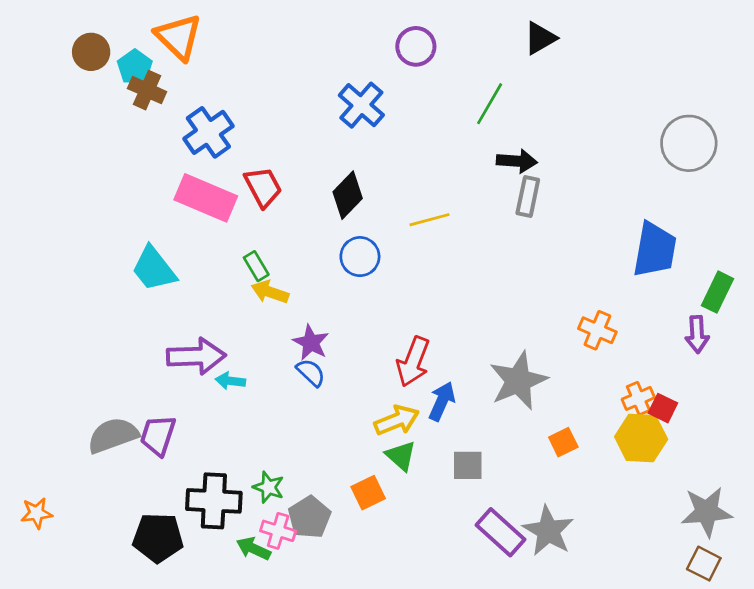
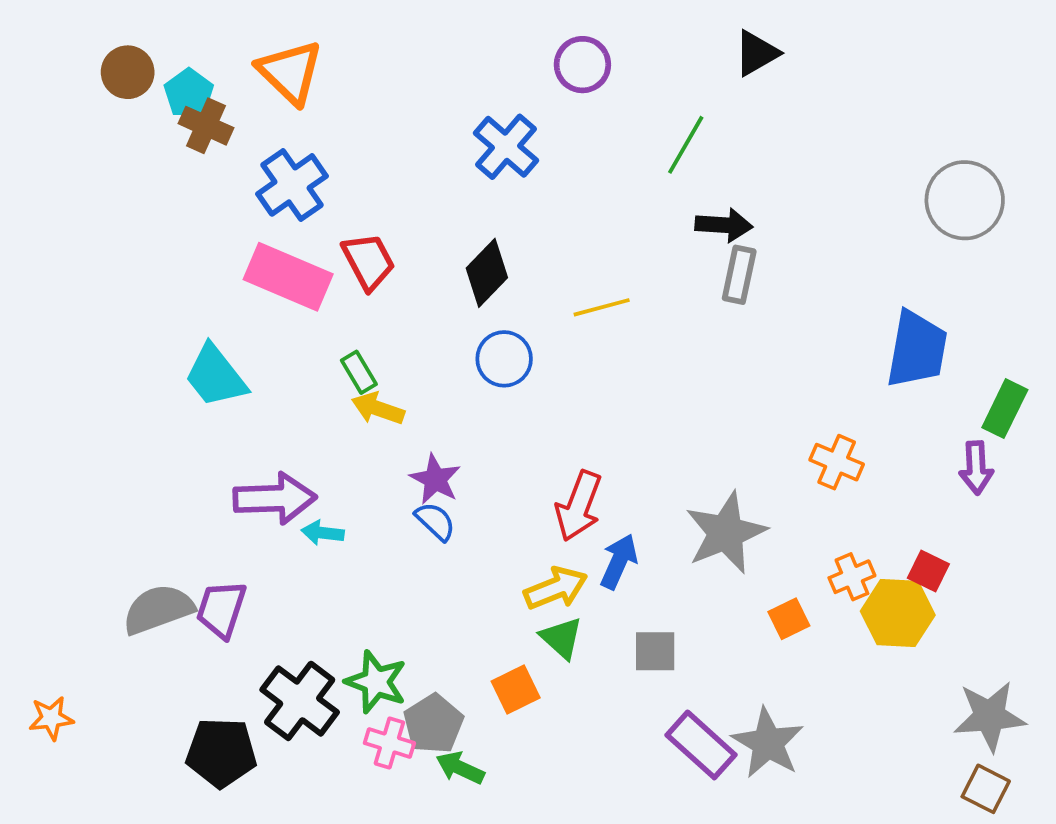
orange triangle: (178, 37) -> (290, 72), moved
orange cross: (638, 398) -> (852, 577), moved
green star: (269, 487) -> (376, 682), size x1.4
black cross: (214, 501) -> (300, 701), turned 34
green arrow: (253, 549) -> (460, 768), moved

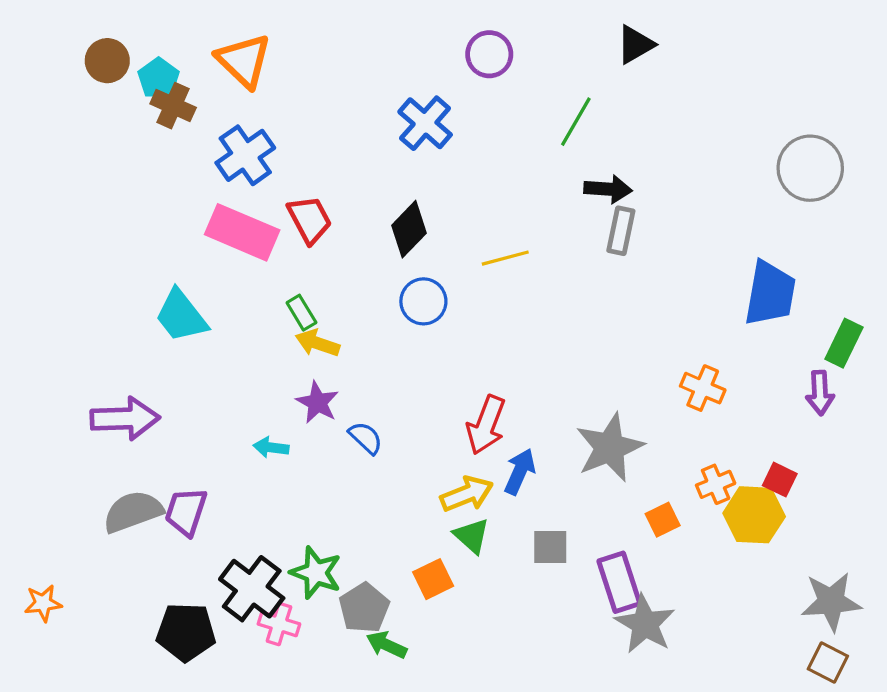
purple star: (435, 479) -> (318, 402), moved
purple arrow: (275, 498) -> (125, 419), moved
pink cross: (389, 743) -> (279, 624), moved
purple rectangle: (701, 745) -> (619, 582), moved, turned 30

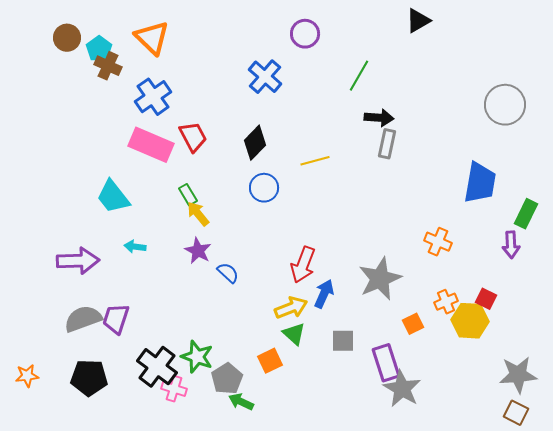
black triangle: (635, 45) -> (418, 21), moved
yellow arrow: (318, 343) -> (198, 214), turned 32
cyan arrow: (271, 447) -> (135, 247), moved
black pentagon: (186, 632) -> (89, 378), moved

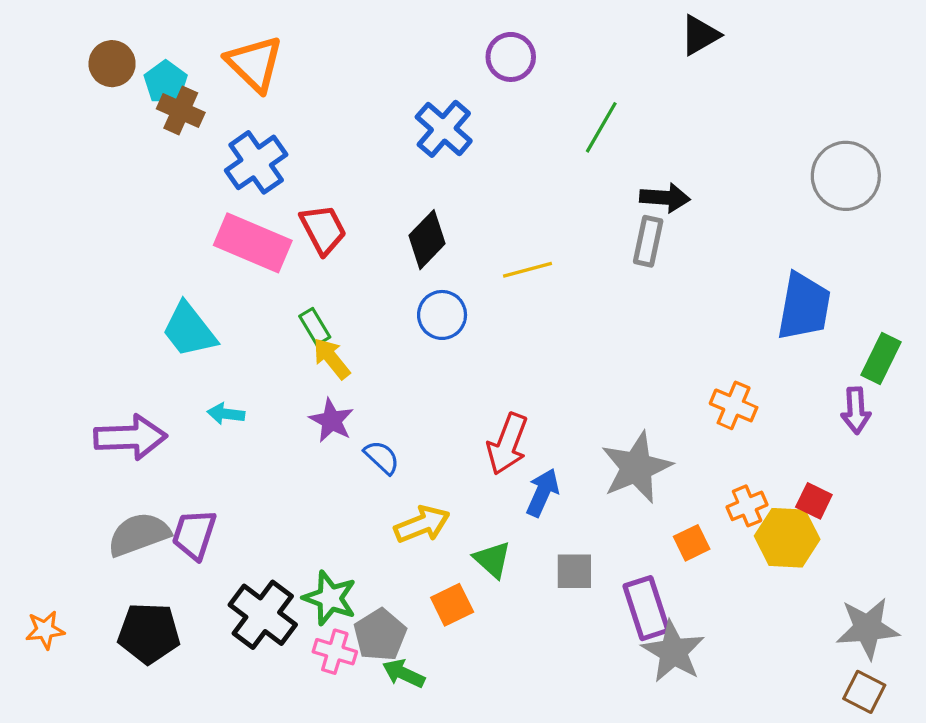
black arrow: (379, 118) -> (665, 198), moved
yellow arrow: (291, 308) -> (422, 524), moved
pink cross: (174, 389) -> (335, 652), moved

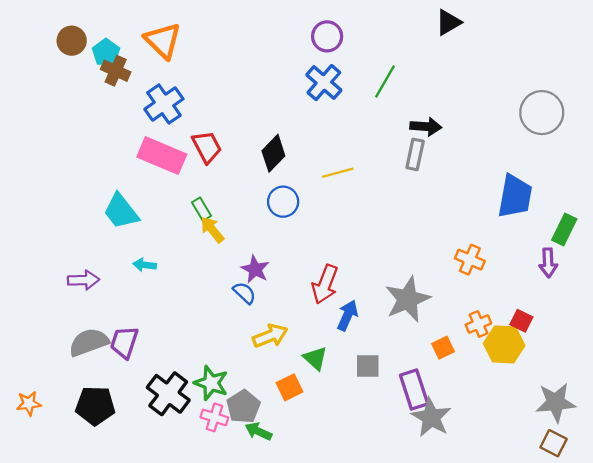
blue cross: (444, 129) -> (324, 83), moved
purple star: (331, 420) -> (255, 269), moved
purple arrow: (130, 437) -> (83, 280), size x0.7

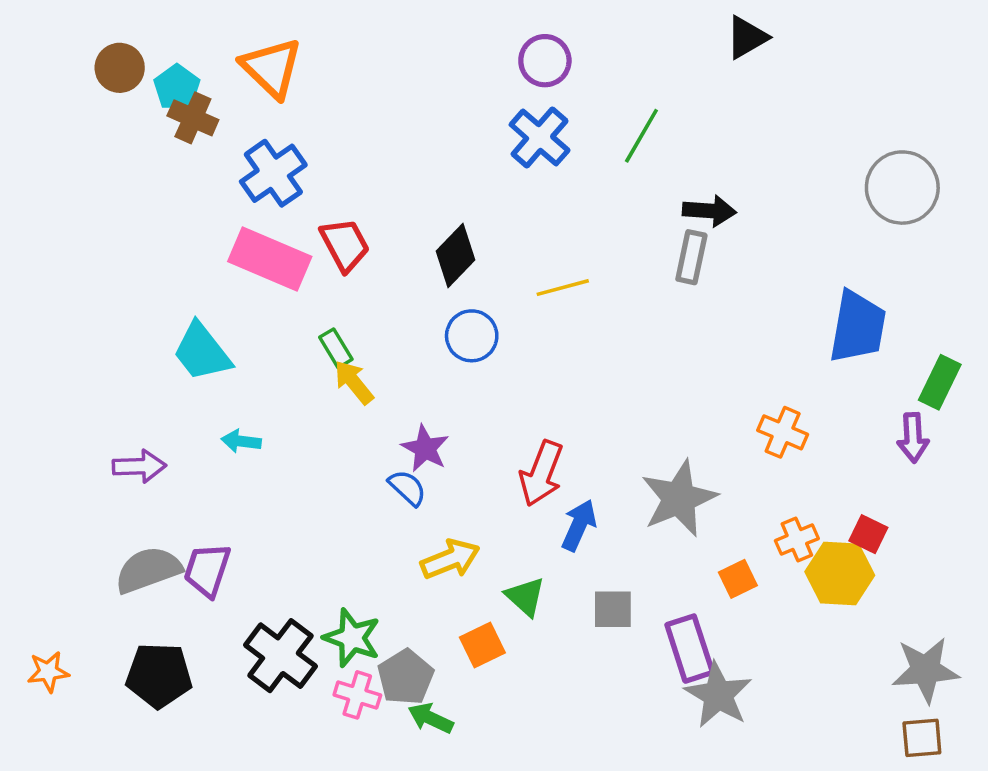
brown square: (554, 443) -> (922, 738), turned -32

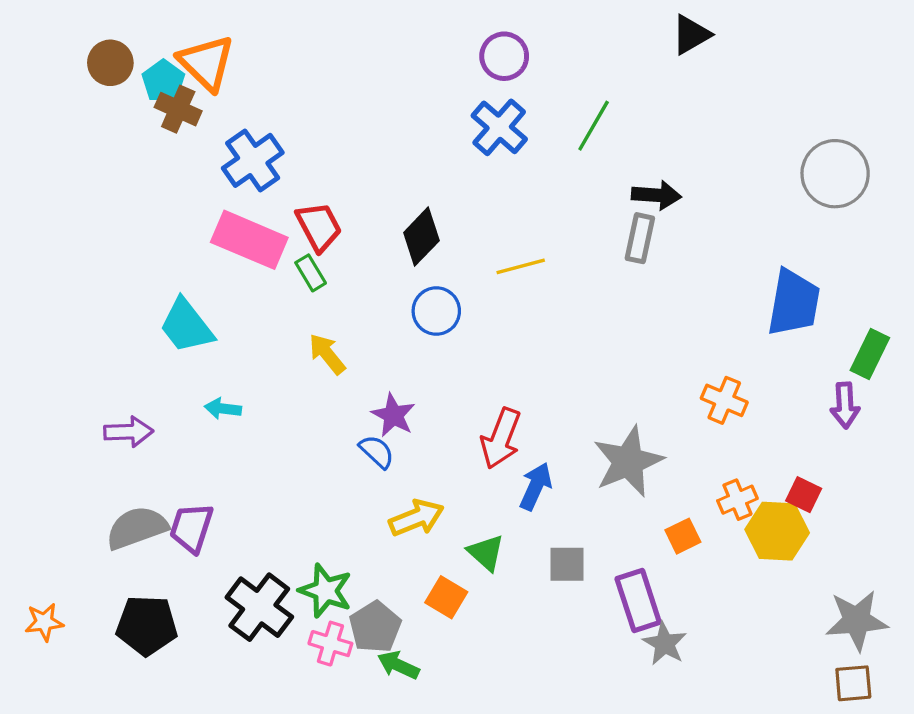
orange triangle: (272, 68) -> (206, 63), moved
green rectangle: (336, 348) -> (311, 273), moved
orange square: (482, 645) -> (446, 597), turned -33
gray star: (718, 695) -> (665, 644), size x0.7

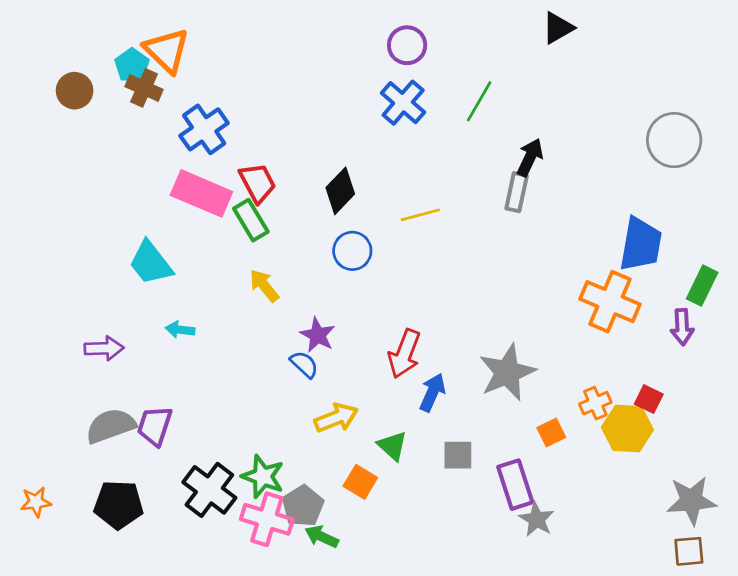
brown circle: (110, 63) -> (75, 91), moved
black arrow: (656, 195) -> (530, 157), turned -69
green rectangle: (311, 273) -> (251, 220), size x1.4
orange cross: (724, 400) -> (610, 302), moved, size x1.6
pink cross: (330, 644) -> (267, 519), size x1.5

